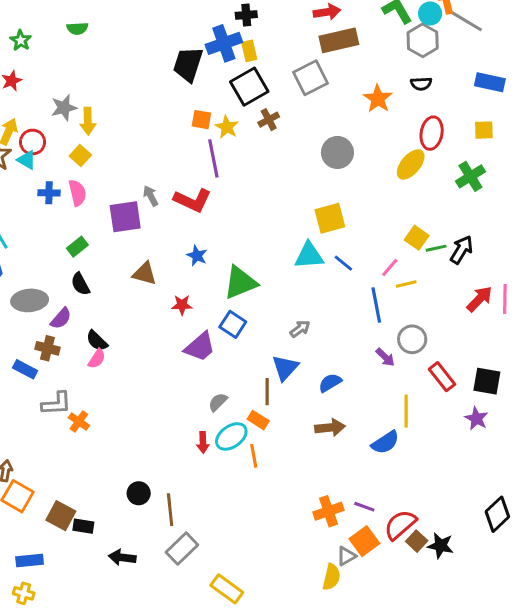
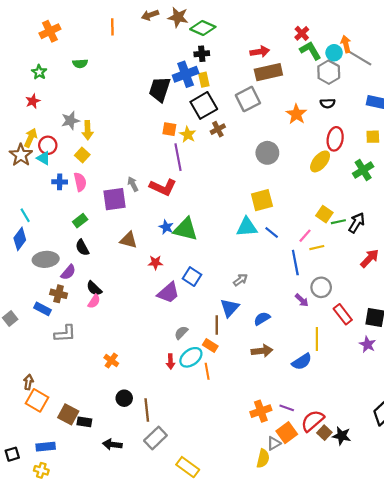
green triangle: (240, 283) -> (186, 229), moved, turned 36
orange cross: (79, 422) -> (111, 361), moved

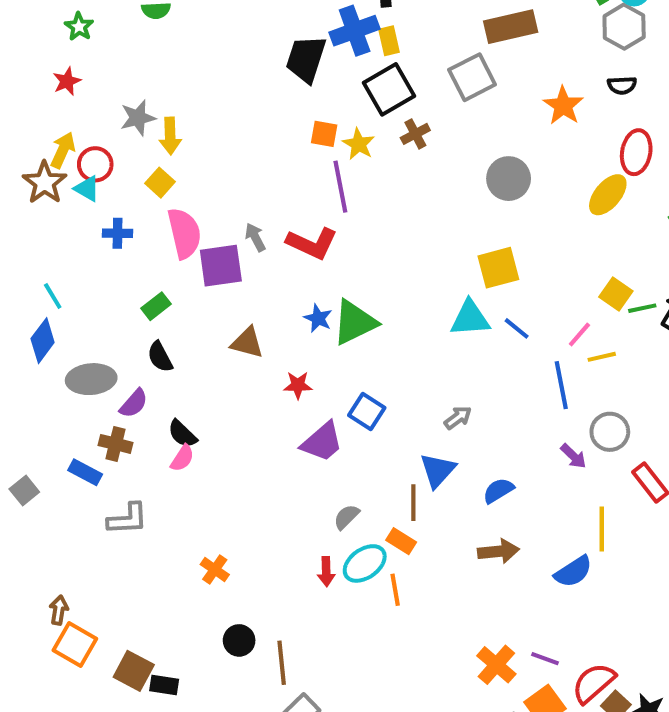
pink semicircle: (80, 182) -> (184, 233), moved, size x1.4
green triangle: (186, 229) -> (355, 322), turned -40
orange cross: (261, 411) -> (496, 665), turned -30

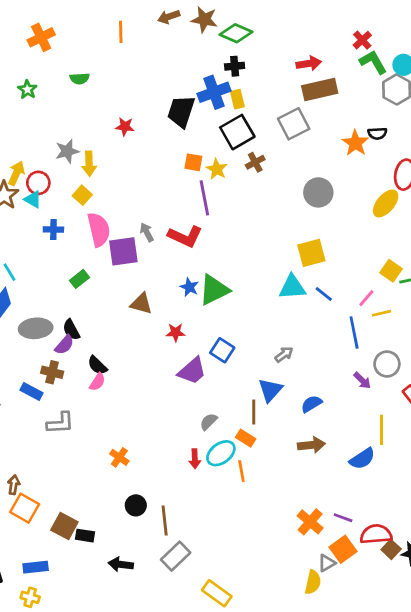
red star: (67, 81) -> (125, 127), moved, turned 30
black semicircle: (622, 85) -> (377, 133), moved
black semicircle: (160, 357) -> (71, 330), moved
red semicircle: (594, 683) -> (376, 534), turned 36

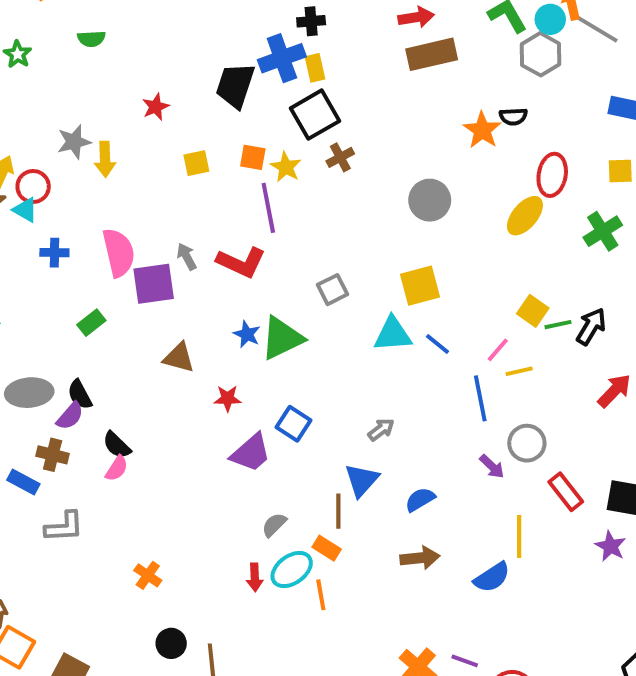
gray square: (294, 124) -> (332, 290), moved, size x0.7
red star: (125, 127) -> (156, 107), turned -30
yellow square: (82, 195) -> (196, 163), moved, turned 36

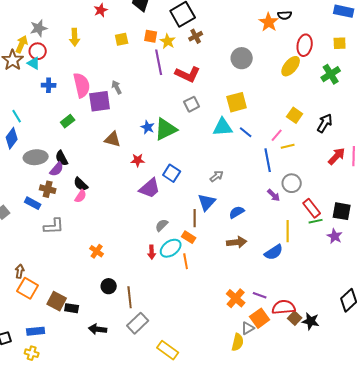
gray star: (74, 142) -> (39, 28), moved
red L-shape: (241, 262) -> (188, 74), moved
green line: (558, 325) -> (316, 221), moved

